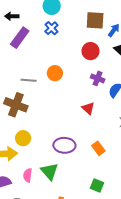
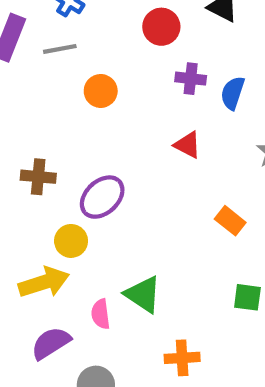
gray line: (29, 80) -> (60, 49), moved
brown cross: (16, 105) -> (38, 177), size x0.7
purple ellipse: (64, 145) -> (102, 197), moved, turned -30

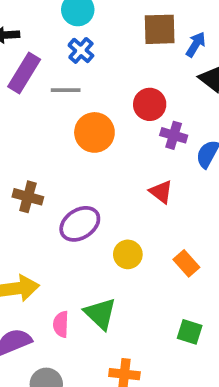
red circle: (161, 27) -> (150, 104), moved
orange circle: (101, 91) -> (94, 132), size x1.4
yellow circle: (71, 241) -> (128, 254), moved

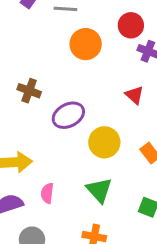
yellow circle: (128, 254) -> (104, 142), size x1.4
green triangle: (100, 314) -> (99, 190), moved

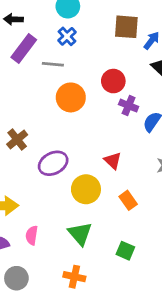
brown cross: (29, 91) -> (17, 140), turned 30
red triangle: (134, 95) -> (113, 161), moved

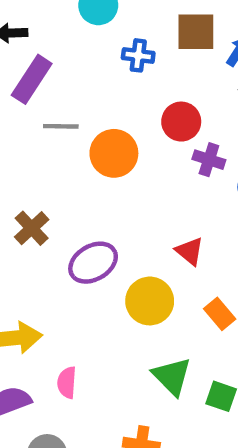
blue cross: (67, 36) -> (138, 55), moved, turned -36
gray line: (53, 64) -> (61, 126), moved
green triangle: (80, 234) -> (172, 376), moved

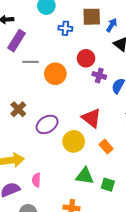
red triangle: (190, 251) -> (91, 118), size x1.5
green triangle: (172, 376) -> (85, 176), turned -36

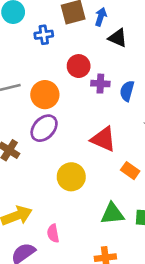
purple ellipse: (47, 124) -> (44, 128), moved
yellow circle: (74, 141) -> (71, 177), moved

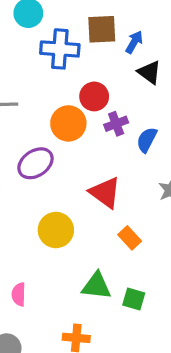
blue cross: (44, 35) -> (60, 49), size x1.6
purple cross: (100, 84) -> (116, 124), turned -36
orange circle: (45, 95) -> (68, 123), moved

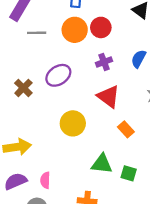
orange circle: (68, 123) -> (75, 30), moved
purple cross: (116, 124) -> (104, 62), moved
pink semicircle: (19, 294) -> (45, 180), moved

